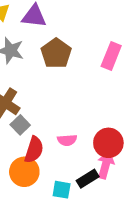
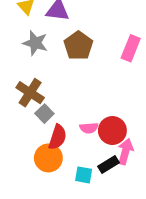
red circle: (108, 143) -> (112, 131), moved

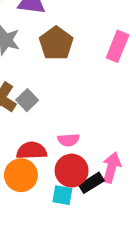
gray square: (44, 114) -> (27, 100), moved
red circle: (112, 131) -> (72, 171), moved
red semicircle: (58, 137) -> (32, 151), turned -110

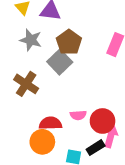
gray square: (27, 100) -> (60, 62), moved, size x1.5
red circle: (72, 171) -> (103, 121), moved

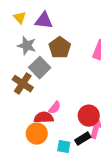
gray square: (60, 62) -> (40, 68), moved
pink semicircle: (78, 115) -> (55, 108), moved, turned -48

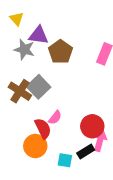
purple triangle: (44, 21) -> (39, 35), moved
gray square: (40, 68) -> (39, 87), moved
red semicircle: (44, 118) -> (43, 128), turned 66

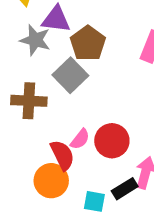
gray square: (39, 87) -> (70, 75), moved
brown cross: (20, 91) -> (29, 101), turned -30
red circle: (92, 126) -> (112, 141), moved

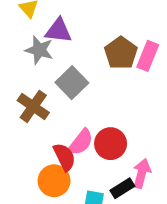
brown pentagon: (88, 43) -> (121, 53), moved
brown cross: (29, 101) -> (33, 106), turned 32
pink semicircle: (80, 139) -> (81, 142), size x1.4

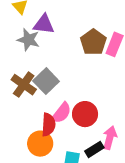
gray square: (72, 83) -> (46, 81), moved
red semicircle: (64, 157) -> (48, 125), turned 30

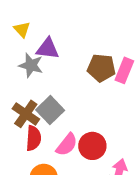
brown pentagon: (93, 42) -> (101, 68), turned -30
red semicircle: (48, 125) -> (33, 138), moved

